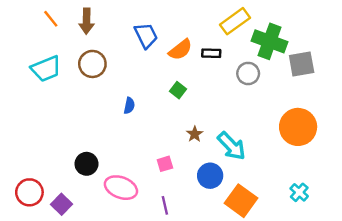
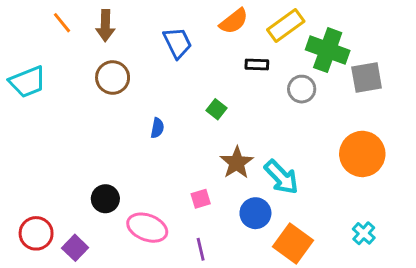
orange semicircle: (180, 50) -> (234, 21), moved
cyan trapezoid: (46, 69) -> (27, 82), moved
brown star: (195, 134) -> (237, 163), size x1.6

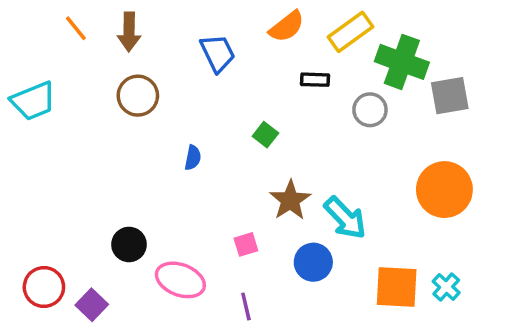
orange square: (293, 243) -> (397, 287), moved, turned -33

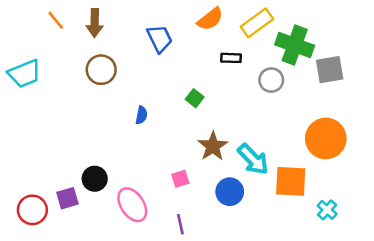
pink ellipse: (180, 280) -> (132, 205), turned 36
orange square: (397, 287) -> (291, 181), moved
purple square: (92, 305) -> (67, 198), moved, turned 30

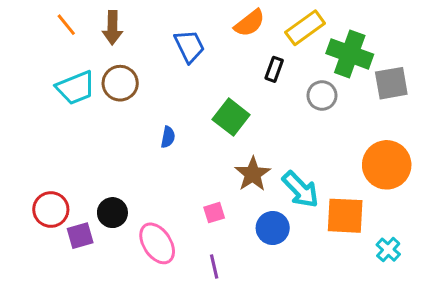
black rectangle: (231, 58) -> (274, 69), turned -72
cyan trapezoid: (25, 74) -> (75, 88), moved
green square: (195, 98) -> (231, 117), size x1.6
red circle: (32, 210) -> (51, 210), moved

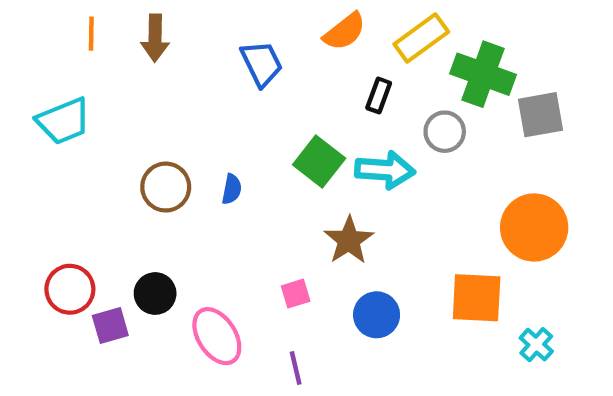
orange line: (66, 25) -> (91, 34), turned 40
brown circle: (120, 83) -> (166, 187), moved
cyan trapezoid: (75, 88) -> (64, 121), moved
cyan arrow: (300, 189) -> (385, 170), moved, turned -42

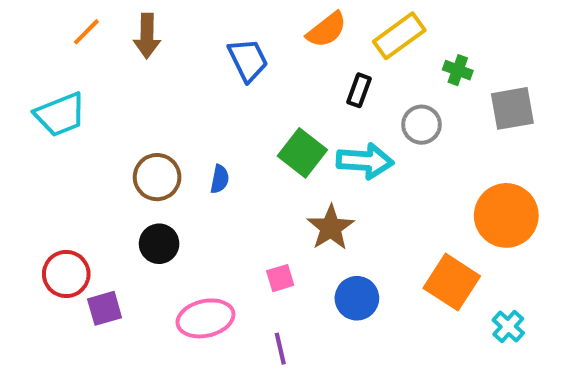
orange line: (91, 34) -> (86, 32), turned 44
green cross: (483, 74) -> (458, 70), size x0.5
black circle: (155, 294) -> (159, 244), moved
orange square: (477, 298) -> (452, 282), turned 30
pink ellipse: (217, 336) -> (205, 318), turned -70

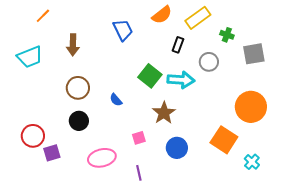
brown arrow: (147, 36) -> (73, 45), moved
blue semicircle: (220, 179) -> (116, 100), moved, turned 128

